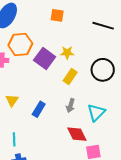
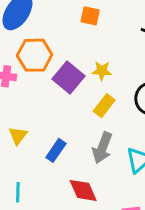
gray arrow: (71, 106) -> (102, 148), size x1.5
red diamond: (77, 134) -> (83, 190), moved

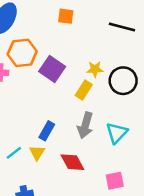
yellow star: (102, 71) -> (95, 69), moved
yellow triangle: (18, 135) -> (37, 153), moved
cyan line: (18, 192) -> (14, 153), moved, turned 56

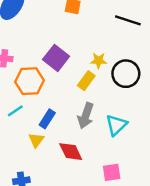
orange hexagon: (22, 53) -> (29, 81), moved
cyan line: (14, 153) -> (15, 111), moved

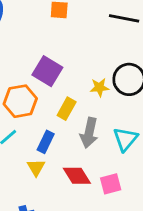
yellow star: (99, 61) -> (99, 87), moved
yellow rectangle: (86, 81) -> (67, 109), moved
pink square: (112, 172) -> (111, 184), moved

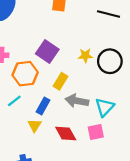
yellow star: (99, 87) -> (85, 56), moved
gray arrow: (89, 133) -> (77, 101), turned 85
pink square: (111, 184) -> (96, 132), moved

